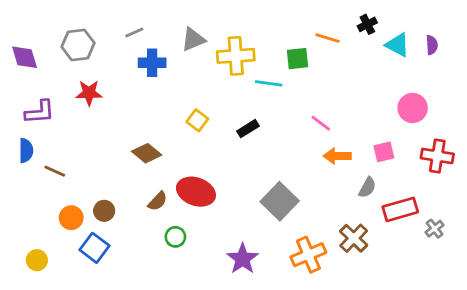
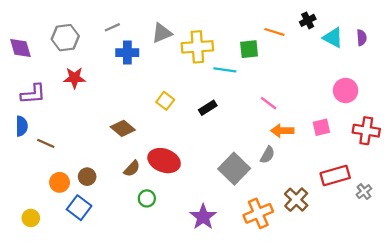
gray semicircle: (367, 188) -> (267, 155), moved

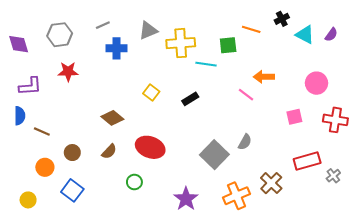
purple semicircle: (362, 38) -> (331, 35), turned 40
orange arrow: (282, 131) -> (264, 77), moved
brown semicircle: (132, 169) -> (109, 151), moved
brown circle: (87, 177) -> (72, 153), moved
orange circle: (60, 182) -> (45, 167), moved

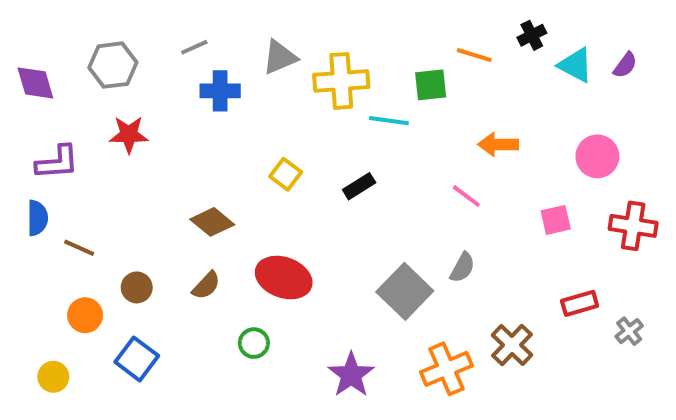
pink line: (246, 95) -> (466, 196), moved
red rectangle: (307, 161) -> (580, 303), size x0.7

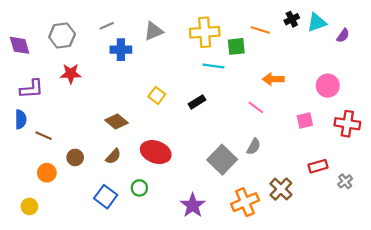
cyan triangle: (576, 65) -> (317, 22), moved, turned -48
yellow cross: (341, 81) -> (205, 32), moved
blue square: (137, 359) -> (106, 197), moved

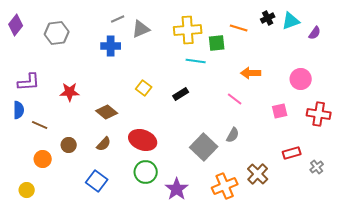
gray line: (107, 26) -> (118, 19), moved
purple diamond: (20, 45) -> (16, 25), moved, turned 55
red star: (71, 74) -> (70, 92), moved
green circle: (139, 188) -> (146, 172), moved, size x1.5

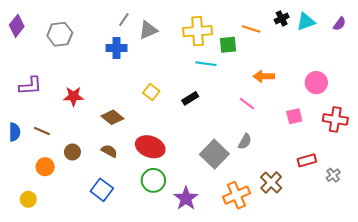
gray line: (118, 19) -> (124, 20), turned -32
purple semicircle: (315, 33) -> (339, 24), moved
blue semicircle: (19, 110) -> (15, 132), moved
brown semicircle: (104, 144) -> (109, 151), turned -105

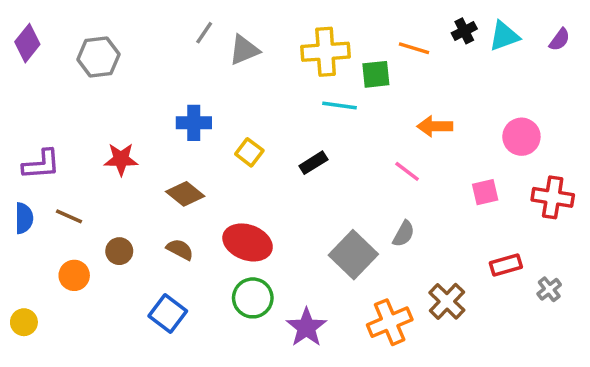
blue cross: (117, 48) -> (194, 123), moved
purple L-shape: (30, 86) -> (41, 164), moved
yellow circle: (28, 199) -> (24, 322), moved

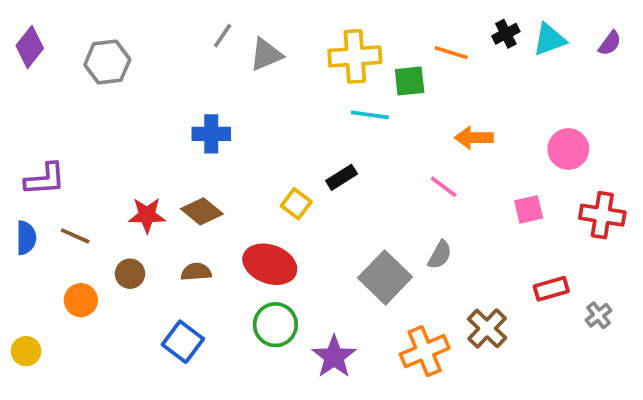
yellow square: (249, 152) -> (296, 204), moved
red star: (121, 159) -> (147, 215), moved
brown semicircle: (180, 249) -> (196, 272), turned -32

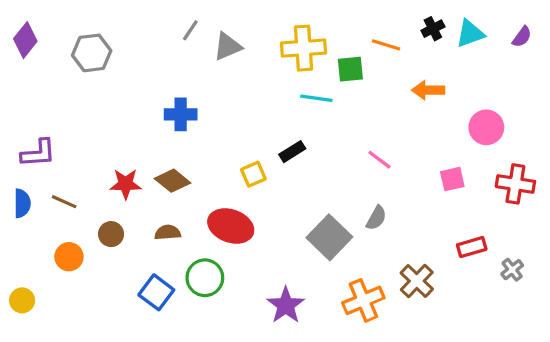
orange arrow: (474, 138) -> (428, 90), moved
yellow square: (296, 204) -> (253, 174), turned 30
green circle: (275, 325) -> (205, 278), moved

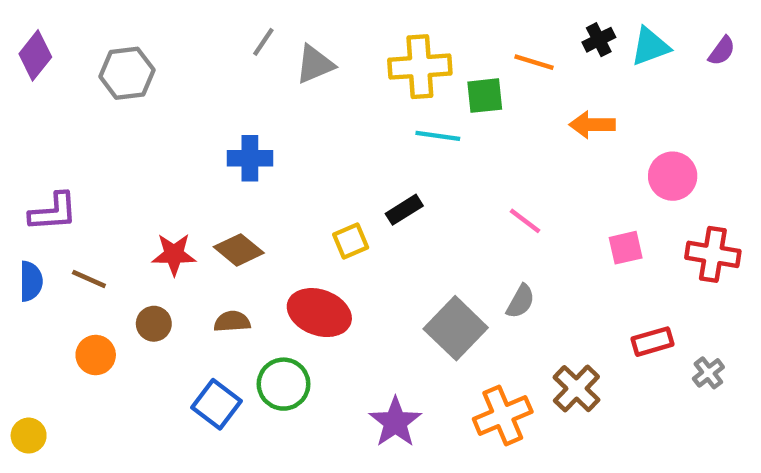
yellow circle: (22, 300) -> (29, 436), moved

